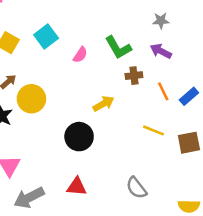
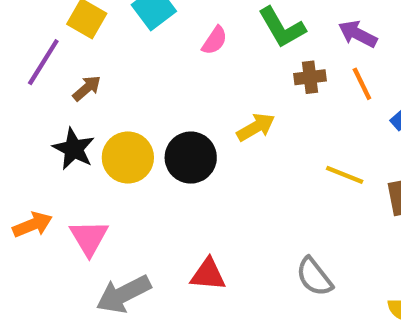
orange line: (163, 91) -> (362, 84), moved
yellow circle: (31, 99) -> (128, 158), moved
black circle: (79, 137) -> (191, 158), moved

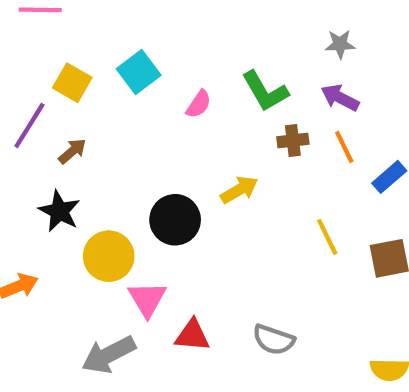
yellow circle: (128, 158) -> (109, 256), moved
yellow line: (345, 175) -> (327, 237), turned 42
pink triangle: (89, 238) -> (147, 299), moved
gray semicircle: (314, 277) -> (274, 340), moved, turned -33

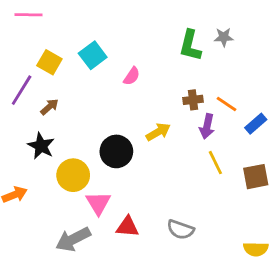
green L-shape: (265, 91) -> (190, 45), moved, turned 44
purple arrow: (340, 98) -> (207, 126), moved, turned -105
orange line: (344, 147) -> (226, 104), turned -30

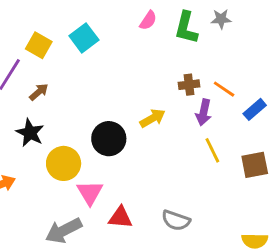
pink semicircle: (132, 76) -> (148, 20), moved

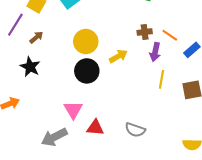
yellow line: (212, 150) -> (161, 79), turned 36
yellow circle: (64, 163) -> (86, 42), moved

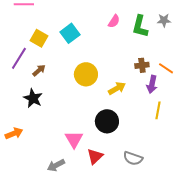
black circle: (87, 71) -> (107, 121), moved
red triangle: (95, 128) -> (95, 156), turned -48
gray arrow: (54, 137) -> (56, 165), size x0.7

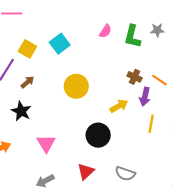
brown cross: (142, 65) -> (134, 77), turned 32
yellow arrow: (117, 88) -> (119, 106), moved
pink triangle: (74, 139) -> (46, 143), moved

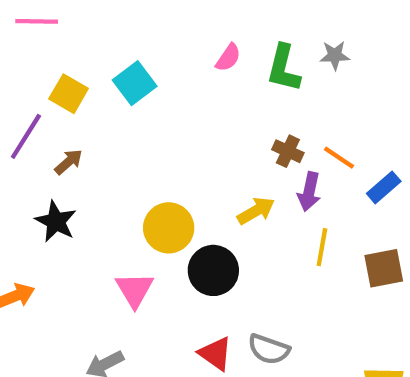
yellow circle: (76, 86) -> (169, 228), moved
pink triangle: (46, 143) -> (135, 290), moved
red triangle: (86, 171) -> (215, 353), moved, turned -42

